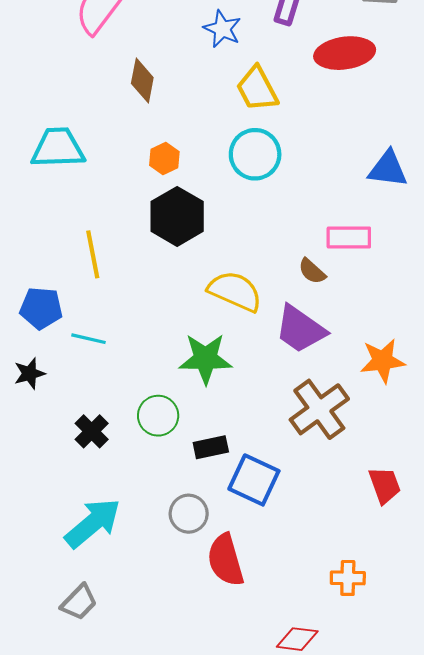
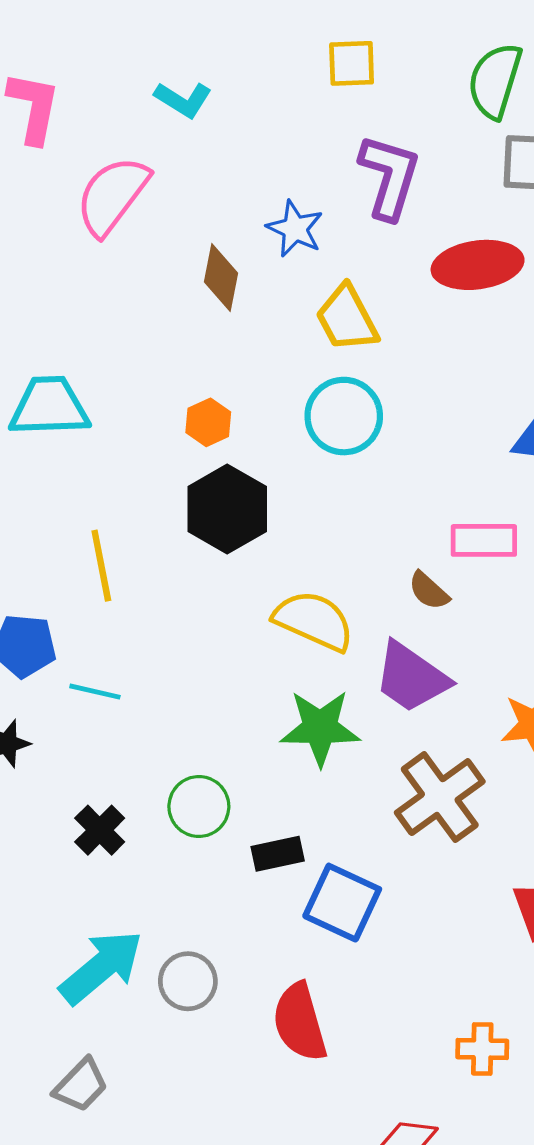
brown diamond: (142, 80) -> (221, 278), moved
green star: (206, 359) -> (320, 728), moved
gray circle: (189, 514) -> (188, 981), moved

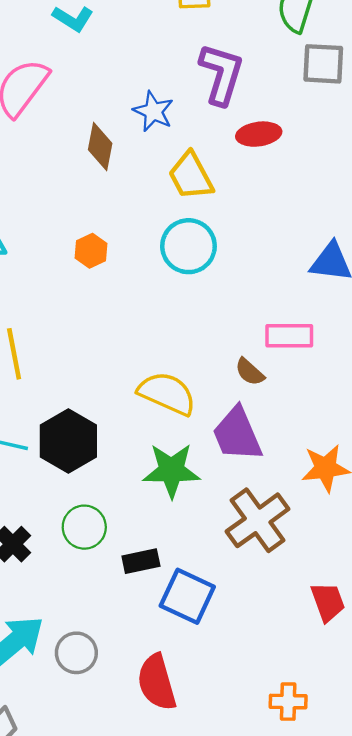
red ellipse: (478, 265) -> (259, 134), moved, size x0.7
black hexagon: (227, 509) -> (68, 441), moved
purple trapezoid: (411, 677) -> (237, 434), turned 32

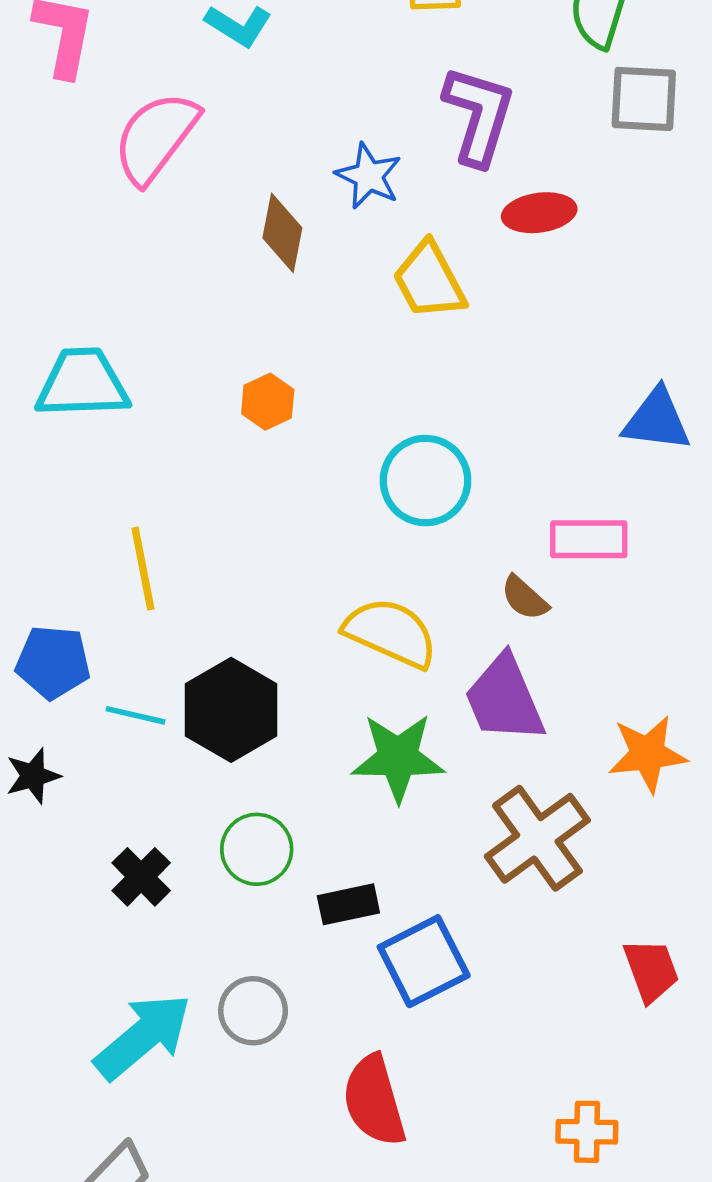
cyan circle: (188, 246) -> (425, 481), moved
blue square: (187, 596) -> (424, 961), turned 38
gray circle: (76, 653) -> (253, 1011), moved

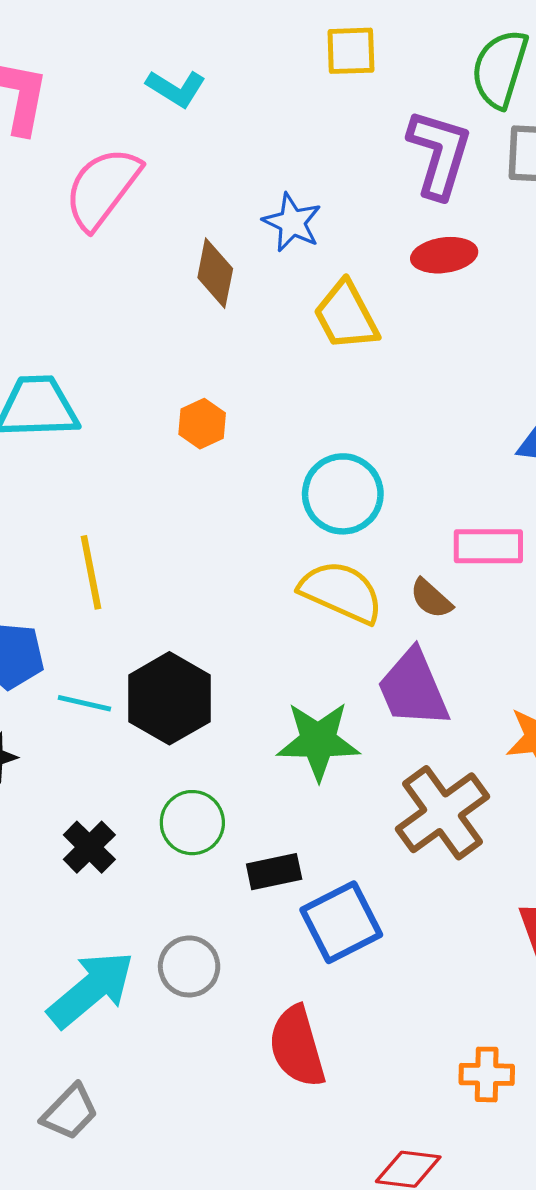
purple L-shape: (479, 115) -> (439, 154), moved
yellow semicircle: (391, 633) -> (341, 592), moved

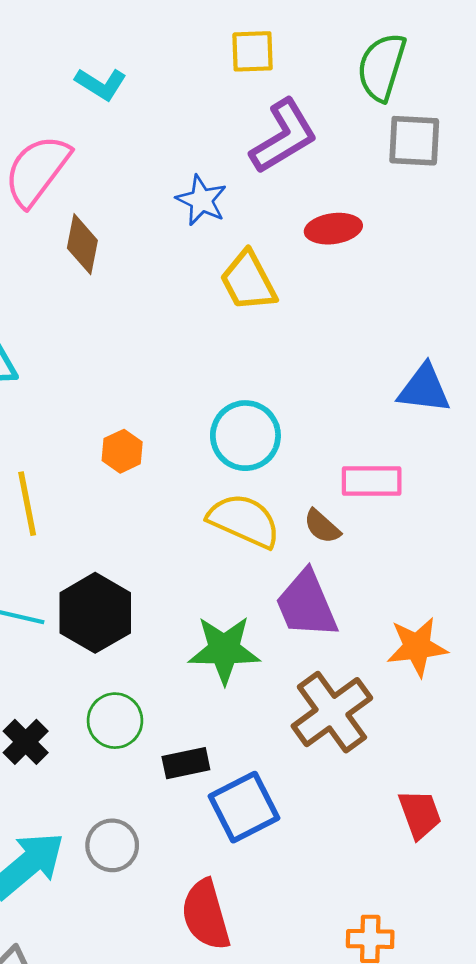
purple L-shape: (439, 154) -> (284, 136), moved, turned 42
brown diamond: (215, 273) -> (82, 244), moved
orange hexagon: (202, 424) -> (122, 451), moved

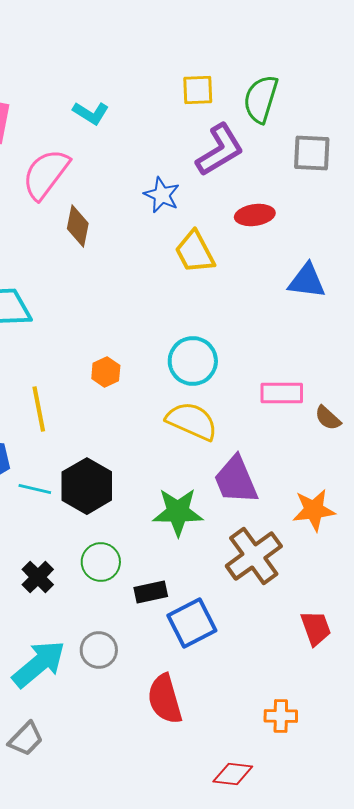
green semicircle: (382, 67) -> (261, 99), moved
blue triangle: (424, 389) -> (307, 281), moved
brown semicircle: (322, 526) -> (328, 418), moved

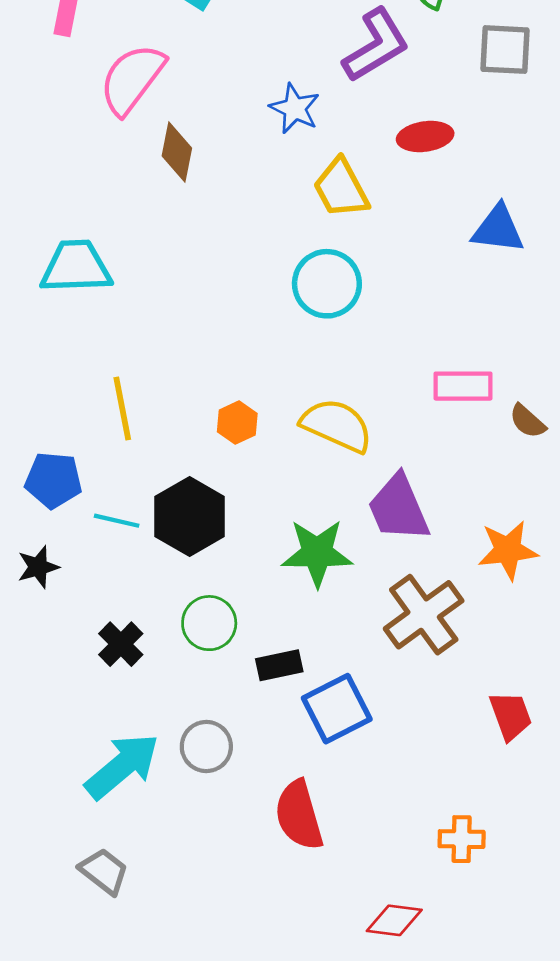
cyan circle: (193, 361) -> (327, 284), moved
orange hexagon: (106, 372) -> (237, 423), moved
gray trapezoid: (26, 739) -> (104, 871), turned -96

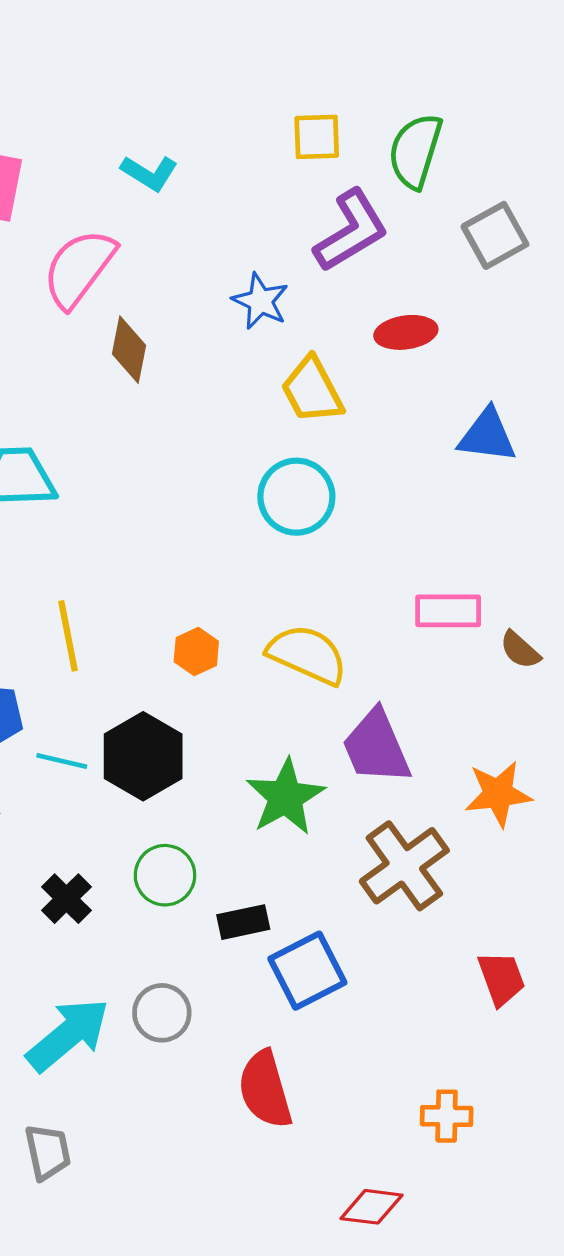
gray square: (505, 50) -> (495, 235), turned -32
green star: (317, 553) -> (285, 797), turned -30
gray trapezoid: (104, 871) -> (48, 1152), turned 40

